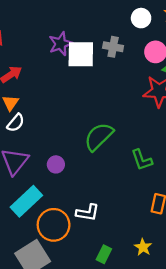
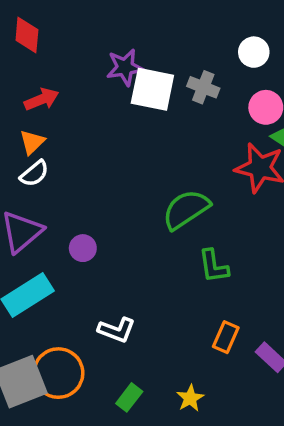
green semicircle: (99, 137) -> (186, 209), moved
orange circle: (54, 225) -> (58, 373), moved

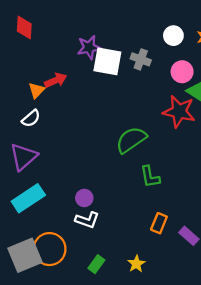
red arrow: (42, 99) -> (56, 80), moved
orange triangle: (32, 142) -> (37, 90), moved
purple circle: (83, 248) -> (84, 198), moved

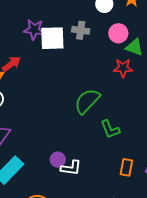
purple star: (89, 47) -> (34, 30), turned 30
red star: (179, 112) -> (123, 68), size x0.7
white L-shape: (87, 220) -> (71, 168), moved

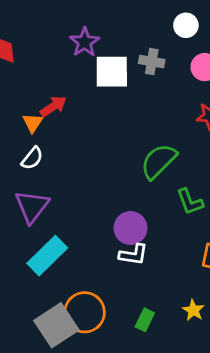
purple star: (34, 30) -> (85, 42), moved, turned 30
purple circle: (58, 160) -> (130, 228), moved, size x1.5

